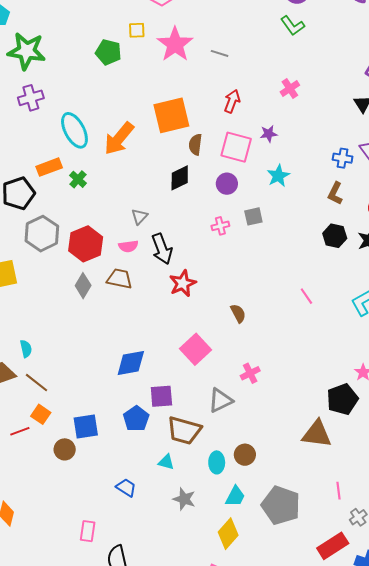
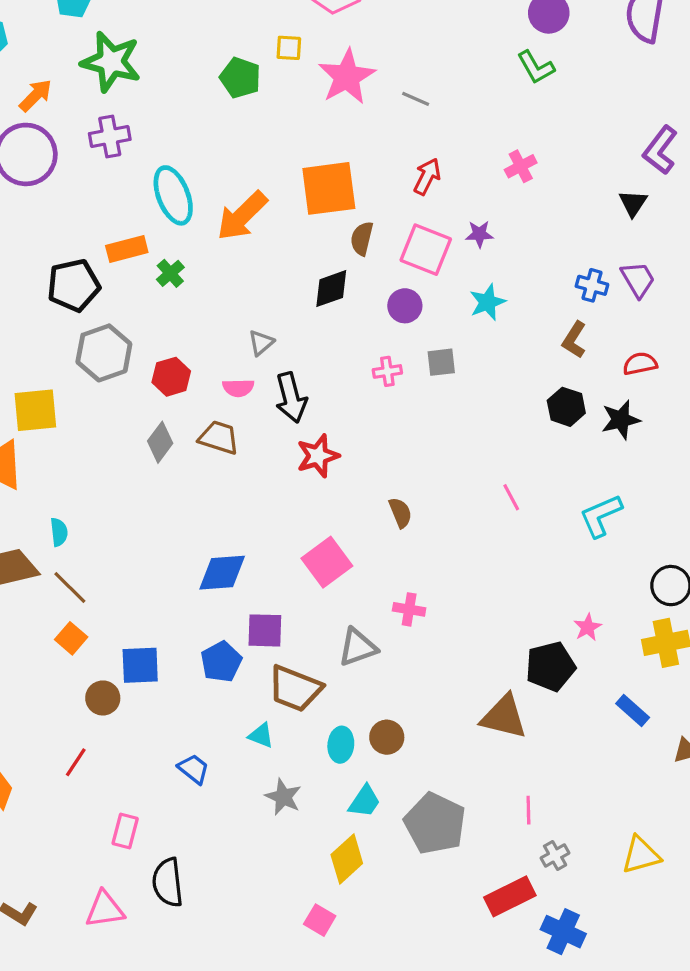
red hexagon: (86, 244) -> (171, 377), size x0.7
pink cross: (250, 373) -> (409, 609), turned 30
red line: (20, 431) -> (76, 762), moved, turned -42

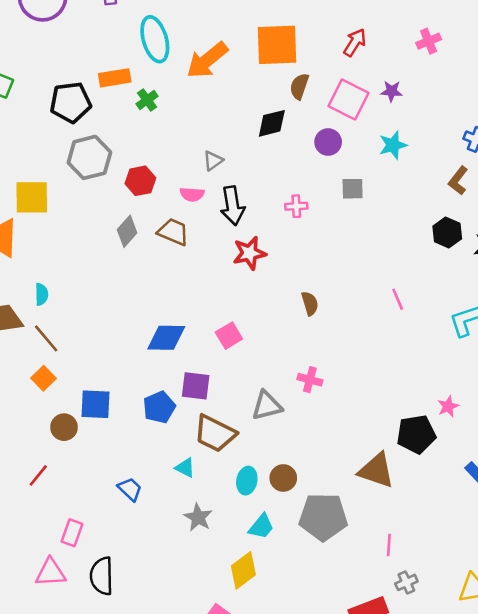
pink cross: (387, 371) -> (296, 206), moved
pink square: (327, 562) -> (229, 336), moved, size x0.7
gray pentagon: (435, 823) -> (323, 517), moved, turned -30
pink triangle: (105, 909) -> (51, 573), moved

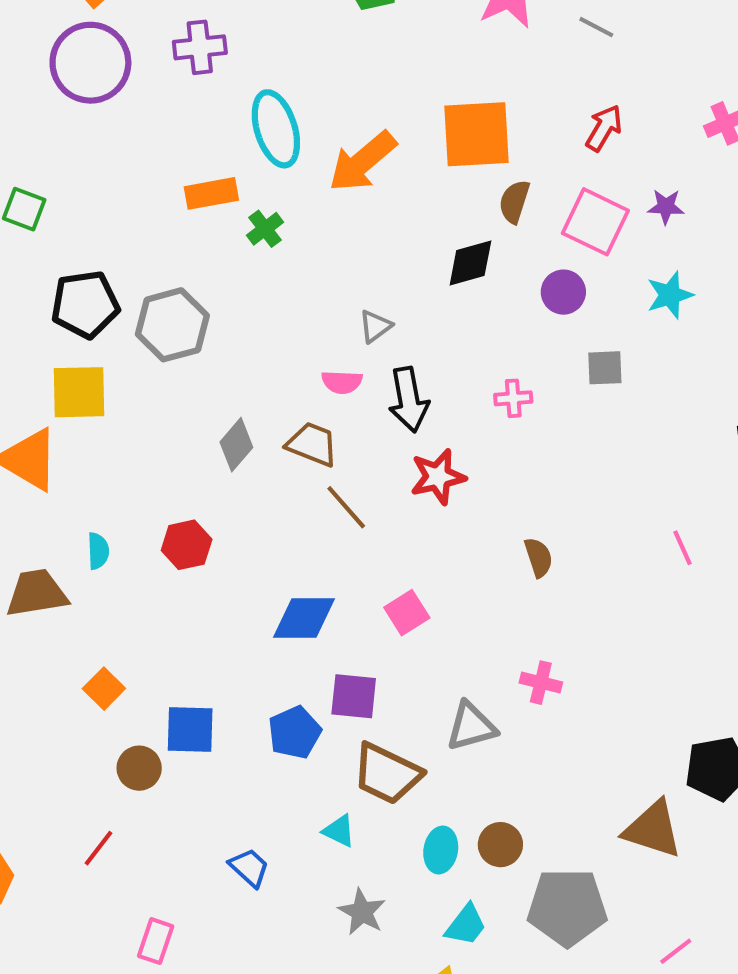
black pentagon: (71, 102) -> (85, 304), moved
red hexagon: (140, 181) -> (187, 545), moved
brown line: (46, 338) -> (346, 507), moved
pink line: (389, 545) -> (676, 951), turned 50

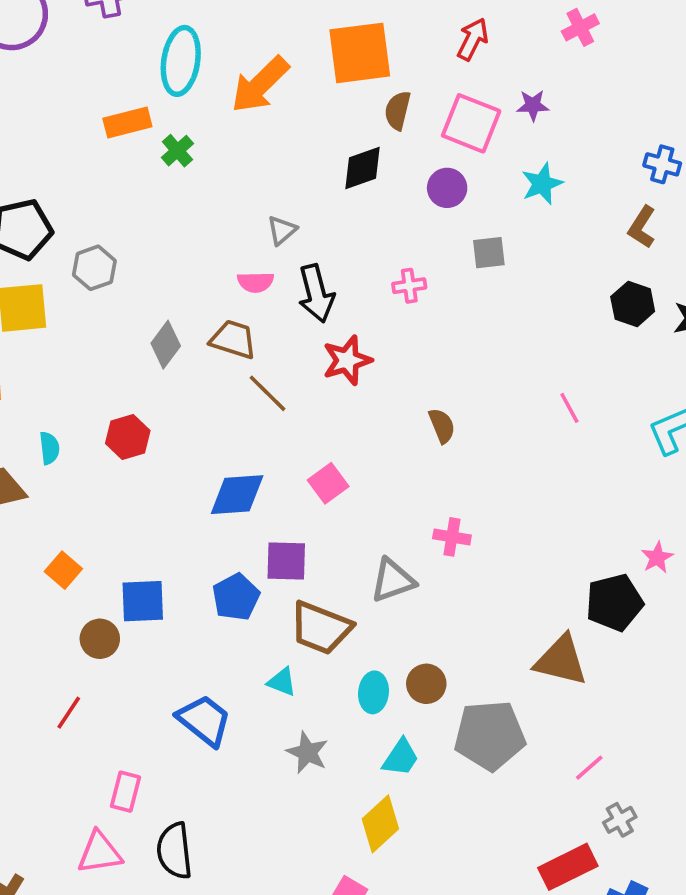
cyan ellipse: (276, 129) -> (181, 61), turned 30
gray hexagon: (172, 325) -> (94, 268), moved, size x0.7
blue trapezoid: (249, 868) -> (204, 720), size x1.5

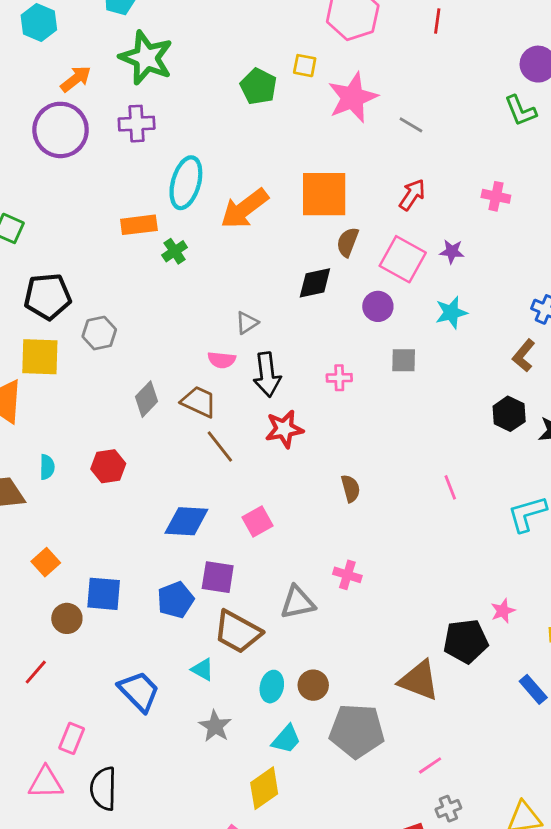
pink cross: (580, 27) -> (496, 196), turned 32

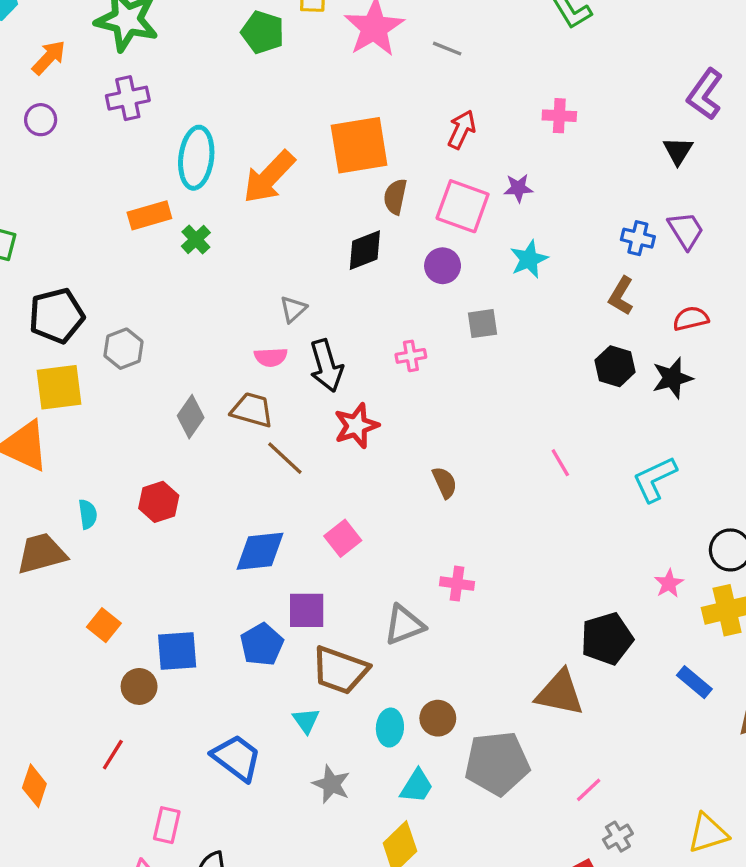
purple circle: (61, 130) -> (41, 120), size x0.5
pink star: (503, 611) -> (669, 583), moved
cyan triangle: (202, 669) -> (306, 721), turned 35

